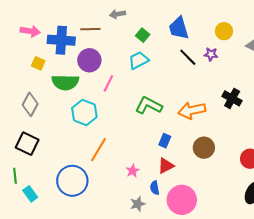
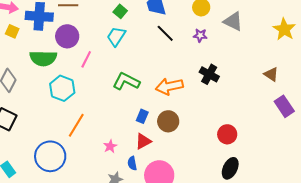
purple star: (211, 54) -> (200, 35), moved
cyan trapezoid: (139, 60) -> (116, 36), turned -30
yellow square: (38, 63) -> (12, 31), moved
brown circle: (204, 148) -> (168, 121), moved

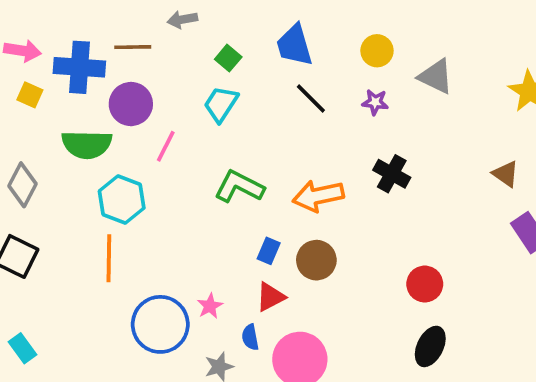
orange line: (76, 125) -> (109, 258), moved, turned -30
blue circle: (50, 156) -> (160, 324), moved

